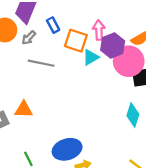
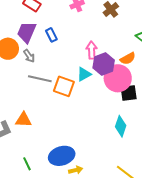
blue rectangle: (53, 25) -> (51, 35), moved
gray arrow: (29, 38) -> (29, 56), turned -80
orange square: (76, 41) -> (64, 86), moved

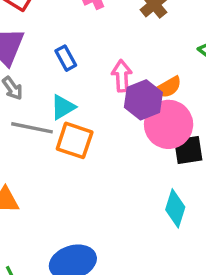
blue rectangle: (51, 35) -> (66, 58), moved
orange semicircle: (128, 59) -> (168, 87), moved
cyan triangle: (84, 74) -> (63, 107), moved

